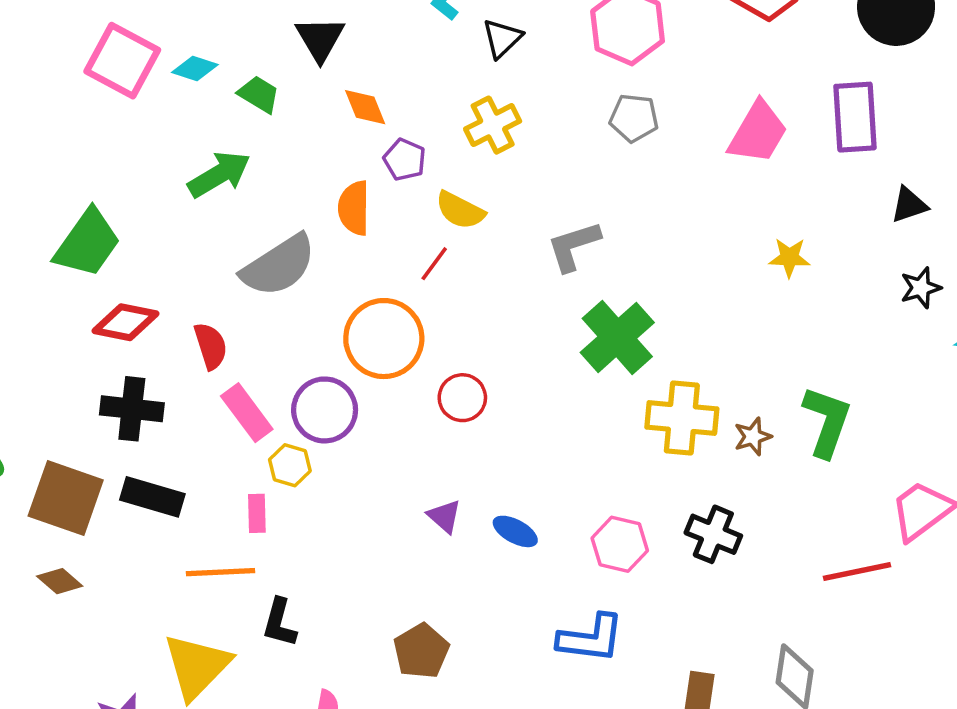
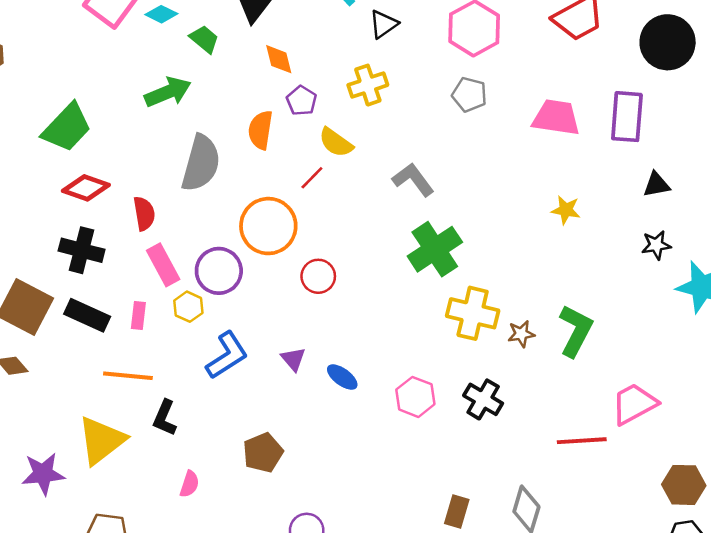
pink trapezoid: (758, 132) -> (556, 118), turned -120
gray L-shape: (574, 246) -> (413, 180), turned 63
gray semicircle: (279, 266) -> (201, 163), turned -50
pink rectangle: (257, 513) -> (138, 316), moved
blue L-shape: (591, 638) -> (227, 355), moved, turned -48

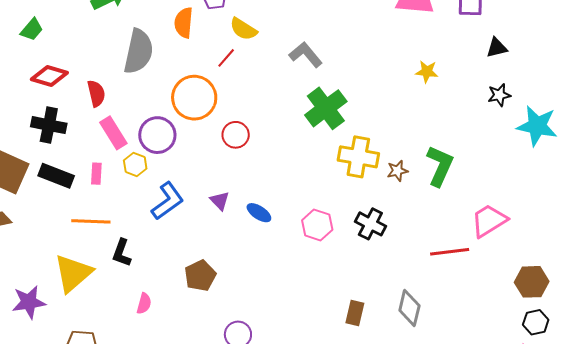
green trapezoid: (67, 128) -> (32, 30), size x0.6

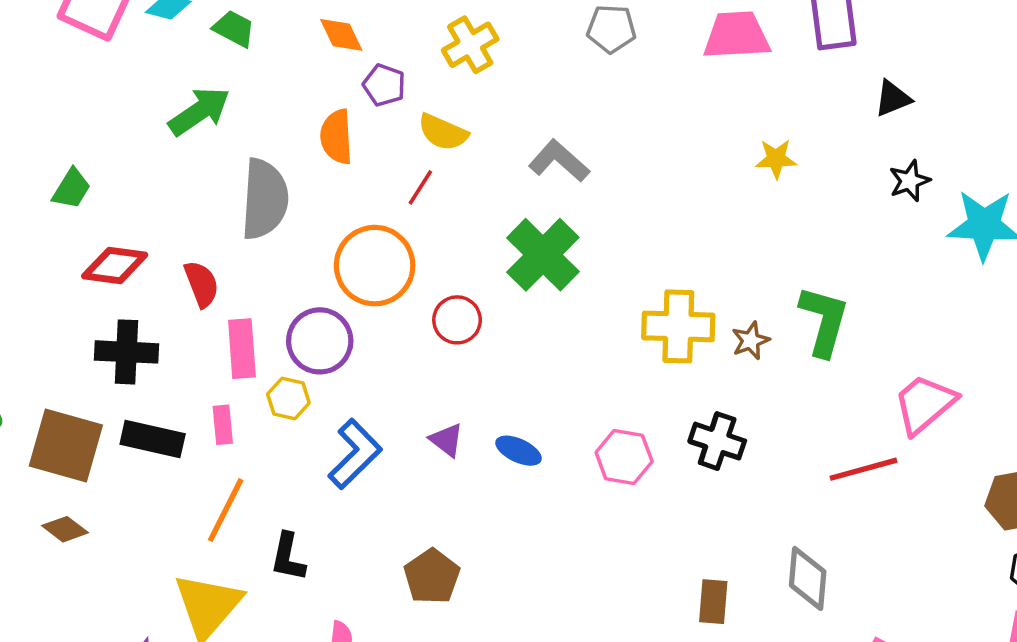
green cross: (326, 108) -> (543, 255), moved
pink rectangle: (113, 133) -> (242, 349), turned 36
orange line: (91, 221) -> (226, 510), turned -57

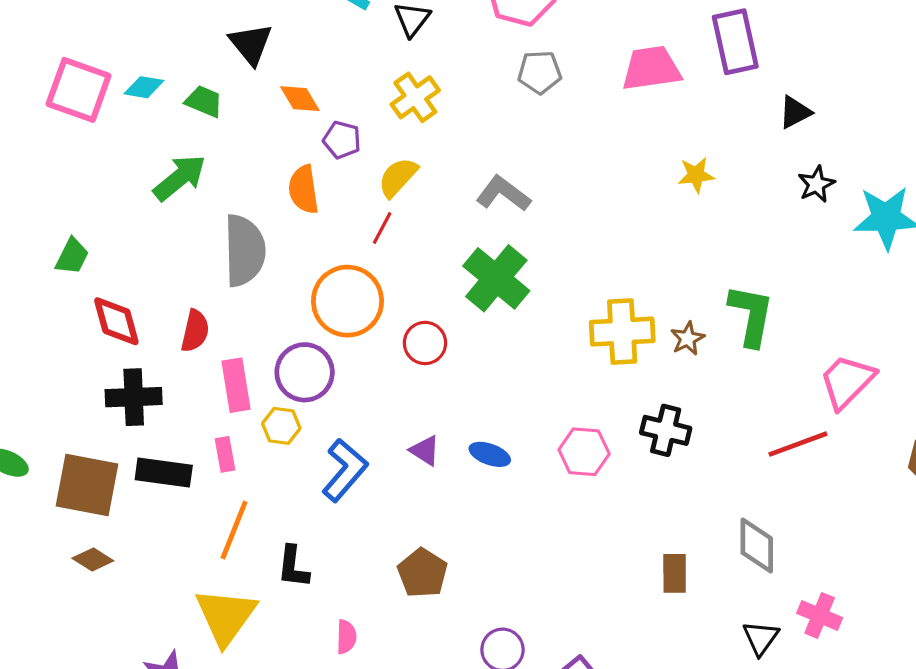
yellow semicircle: (443, 132) -> (398, 177), turned 114
red diamond: (115, 266) -> (116, 321), turned 72
red semicircle: (201, 284) -> (195, 331), turned 39

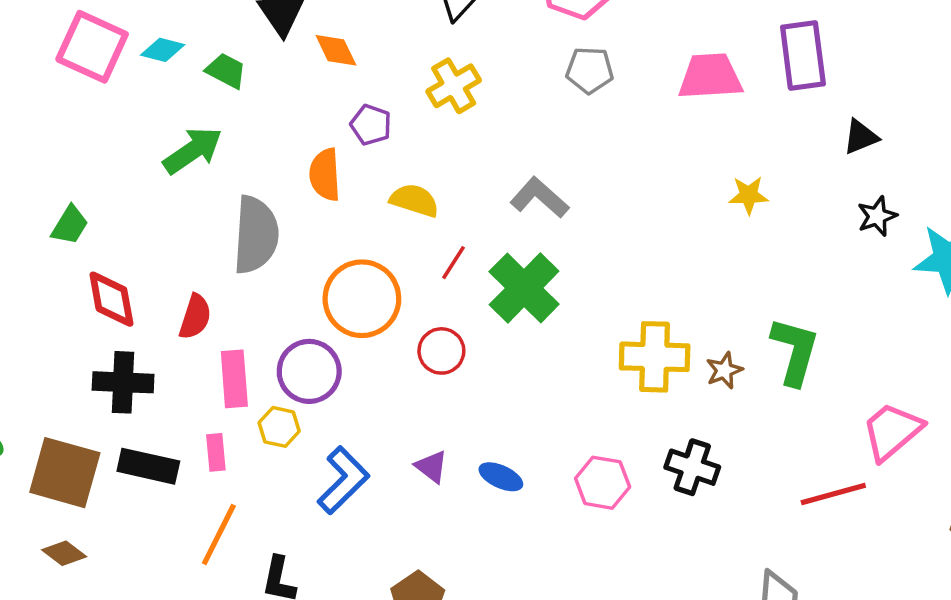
orange diamond: (300, 99) -> (336, 50), moved
yellow semicircle: (398, 177) -> (414, 200), moved, turned 60
red line: (382, 228) -> (453, 263), moved

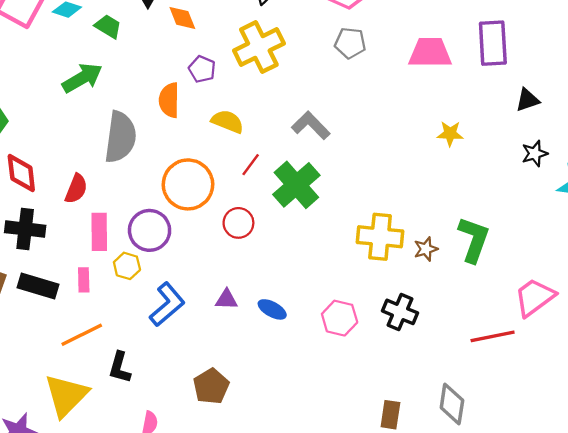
yellow cross: (454, 86) -> (259, 47), size x1.4
purple triangle: (431, 467) -> (226, 299), turned -40
orange line: (219, 534) -> (82, 335), turned 33

